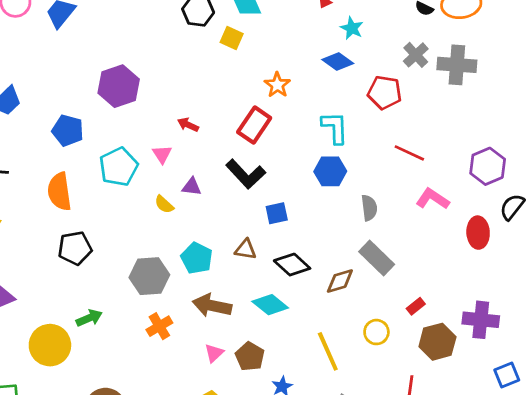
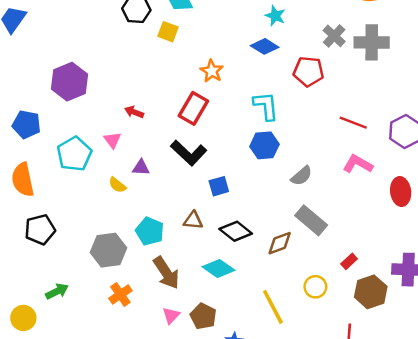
red line: (409, 153) -> (353, 123), moved
gray semicircle: (369, 208) -> (302, 176), turned 60
brown arrow: (212, 306) -> (166, 273), turned -132
yellow circle: (50, 345) -> (23, 318), size x0.7

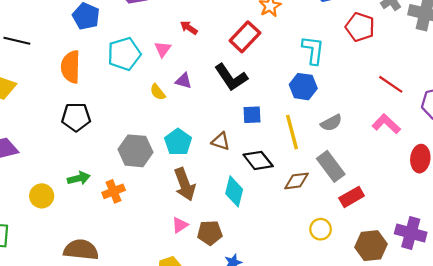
red rectangle: (349, 261) -> (352, 197), moved, size x1.5
cyan diamond: (218, 269) -> (234, 191), turned 56
orange cross: (120, 294) -> (114, 191), moved
yellow line: (273, 307) -> (292, 132), moved
brown pentagon: (203, 316) -> (210, 233), turned 30

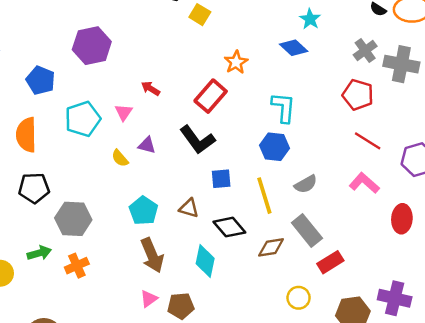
red pentagon: (360, 27) -> (358, 95), moved
gray hexagon: (135, 151) -> (73, 219), moved

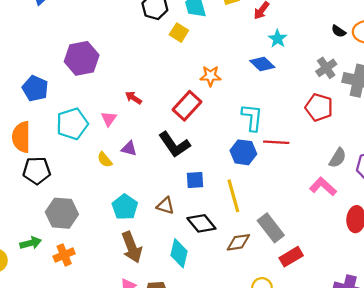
orange star: (236, 62) -> (210, 76), turned 30
red line: (368, 141) -> (276, 142), moved, turned -30
gray semicircle: (306, 184) -> (338, 158), moved, turned -30
black pentagon: (34, 188) -> (37, 171), moved

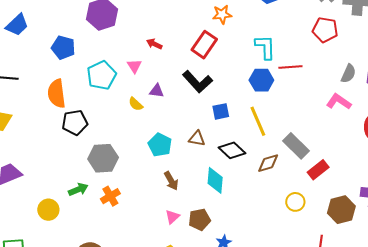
brown arrow: (132, 247) -> (171, 181), size x0.7

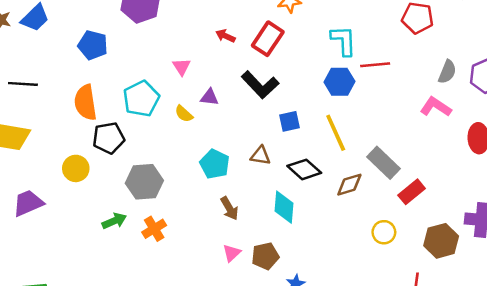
red arrow: (154, 44) -> (225, 36), moved
cyan pentagon: (101, 75) -> (141, 99), moved
yellow circle: (48, 210) -> (76, 168), moved

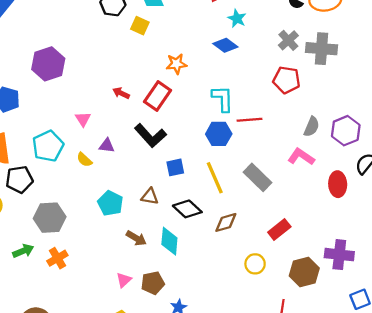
gray rectangle: (384, 163) -> (258, 177), moved
brown arrow: (229, 208) -> (136, 238), moved, turned -30

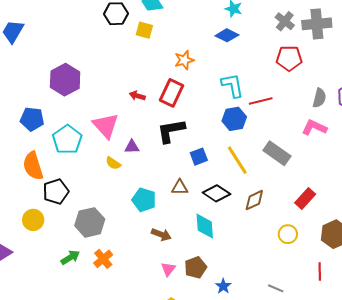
pink triangle: (83, 119) -> (106, 126), size x1.8
black L-shape: (150, 136) -> (171, 131), turned 132
cyan pentagon: (48, 146) -> (67, 140), moved
brown arrow: (136, 238) -> (161, 235), moved

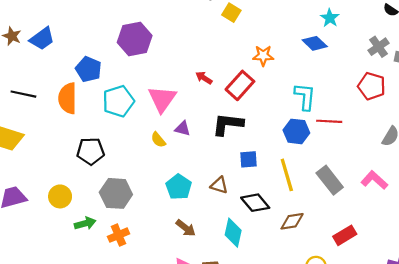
pink L-shape: (314, 127) -> (374, 180), moved
orange semicircle: (33, 166) -> (68, 98), moved
yellow circle: (33, 220) -> (60, 196), moved

